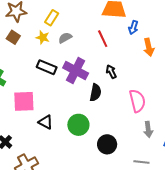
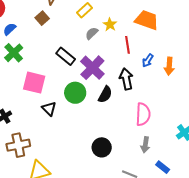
blue arrow: (133, 27) -> (148, 60), moved
yellow star: (43, 37) -> (110, 25), moved
gray semicircle: (65, 38) -> (92, 33), turned -32
black arrow: (111, 72) -> (126, 79), size x1.5
green circle: (78, 125) -> (75, 93), moved

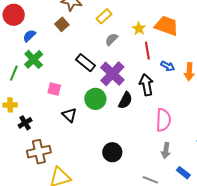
yellow star: (110, 25) -> (139, 28), moved
blue arrow: (148, 60) -> (168, 66), turned -96
pink square: (34, 83) -> (54, 89), size x0.6
black circle: (102, 147) -> (112, 152), moved

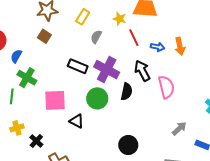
pink square: (54, 89) -> (55, 100), size x1.6
pink semicircle: (163, 120) -> (166, 87), moved
gray arrow: (166, 150) -> (179, 128), turned -126

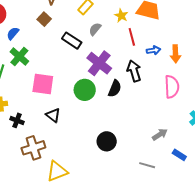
blue arrow: (158, 47) -> (154, 50), turned -32
black rectangle: (78, 66) -> (72, 41), moved
pink semicircle: (166, 87) -> (172, 87), moved
black triangle: (77, 121) -> (53, 115), moved
black cross: (36, 141) -> (17, 120), turned -32

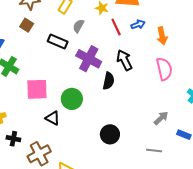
blue arrow: (154, 50) -> (138, 25), moved
green circle: (85, 90) -> (72, 99), moved
black cross: (17, 120) -> (13, 139), moved

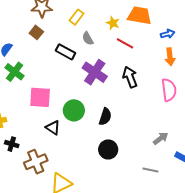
blue arrow: (138, 25) -> (168, 34), moved
gray semicircle: (78, 26) -> (88, 38), turned -64
red line: (116, 27) -> (125, 43), turned -42
black semicircle: (108, 81) -> (105, 117), moved

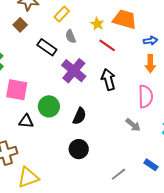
black triangle: (53, 128) -> (26, 121), turned -35
gray arrow: (161, 138) -> (133, 125), moved, turned 70
gray line: (150, 170) -> (118, 174), turned -56

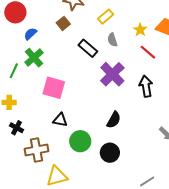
green circle: (49, 106) -> (80, 141), moved

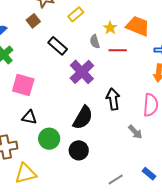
gray semicircle: (112, 40) -> (95, 42), moved
red line: (148, 52) -> (118, 50), turned -42
black arrow: (146, 86) -> (113, 99), moved
black semicircle: (114, 120) -> (83, 118), size x1.4

